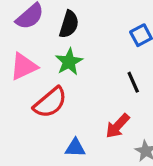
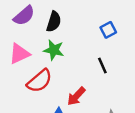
green star: (69, 62) -> (54, 50), turned -30
red arrow: (117, 126) -> (76, 96), moved

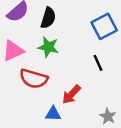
blue square: (108, 30) -> (104, 26), size x1.5
red semicircle: (40, 81) -> (34, 79), turned 56

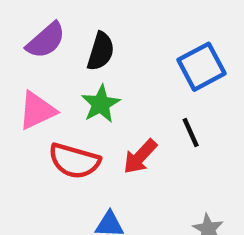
green star: (48, 47) -> (101, 104), turned 30
red arrow: (71, 94) -> (140, 157), moved

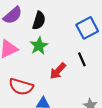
red semicircle: (74, 161) -> (21, 87), moved

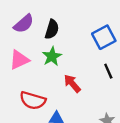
black line: (82, 59) -> (108, 71), moved
red arrow: (58, 71) -> (72, 83), turned 96

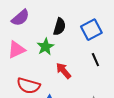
black semicircle: (52, 29) -> (59, 27), moved

